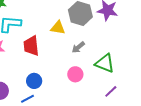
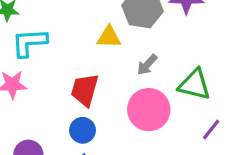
red trapezoid: (31, 46) -> (85, 90), moved, turned 30
pink circle: (75, 74) -> (149, 110), size x1.6

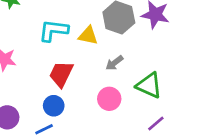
cyan L-shape: (29, 43) -> (53, 31), moved
pink circle: (149, 110) -> (109, 99), size x0.7

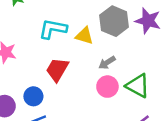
pink circle: (109, 99) -> (107, 87), moved
blue circle: (54, 106) -> (33, 96), moved

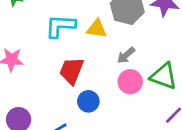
blue circle: (33, 96) -> (88, 101), moved

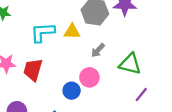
red trapezoid: (72, 71) -> (33, 70), moved
pink circle: (130, 82) -> (89, 77), moved

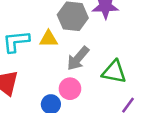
gray arrow: (98, 50) -> (78, 58), size x1.5

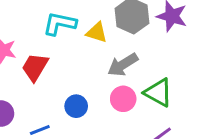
pink circle: (70, 89) -> (123, 99), moved

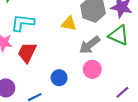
cyan L-shape: (60, 24) -> (23, 23), moved
green triangle: (158, 93) -> (119, 35), moved

